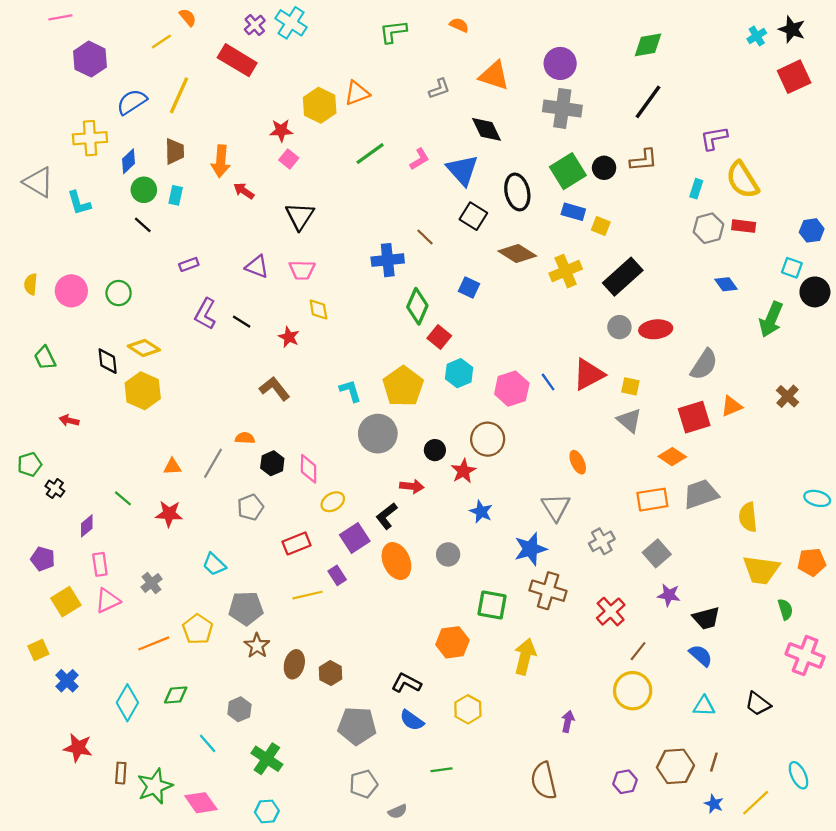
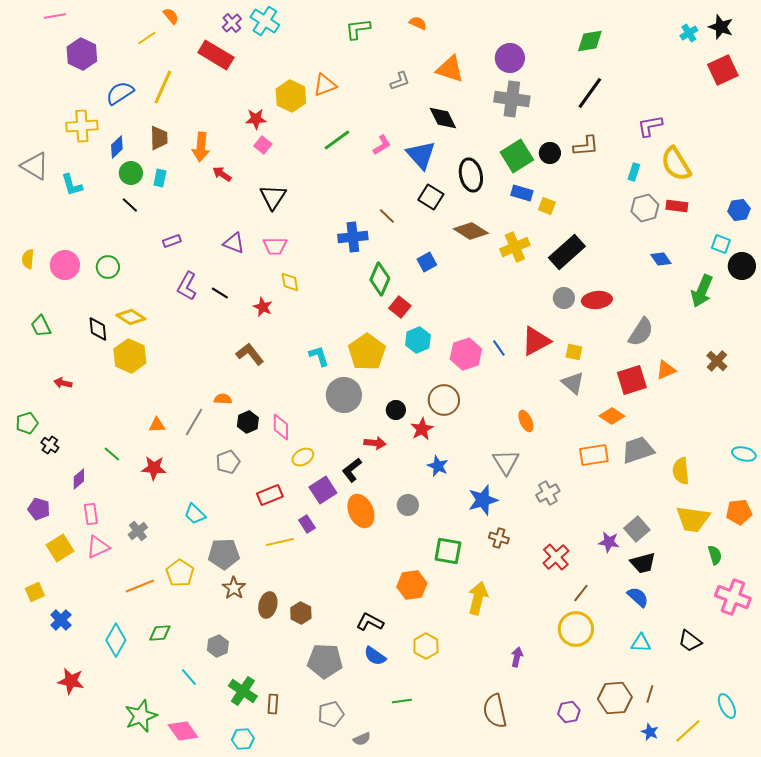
blue square: (469, 288) -> (427, 262), turned 36
gray square: (657, 553) -> (637, 529), moved
brown cross: (548, 591) -> (499, 538), size x0.6
brown rectangle: (121, 773) -> (273, 704), moved

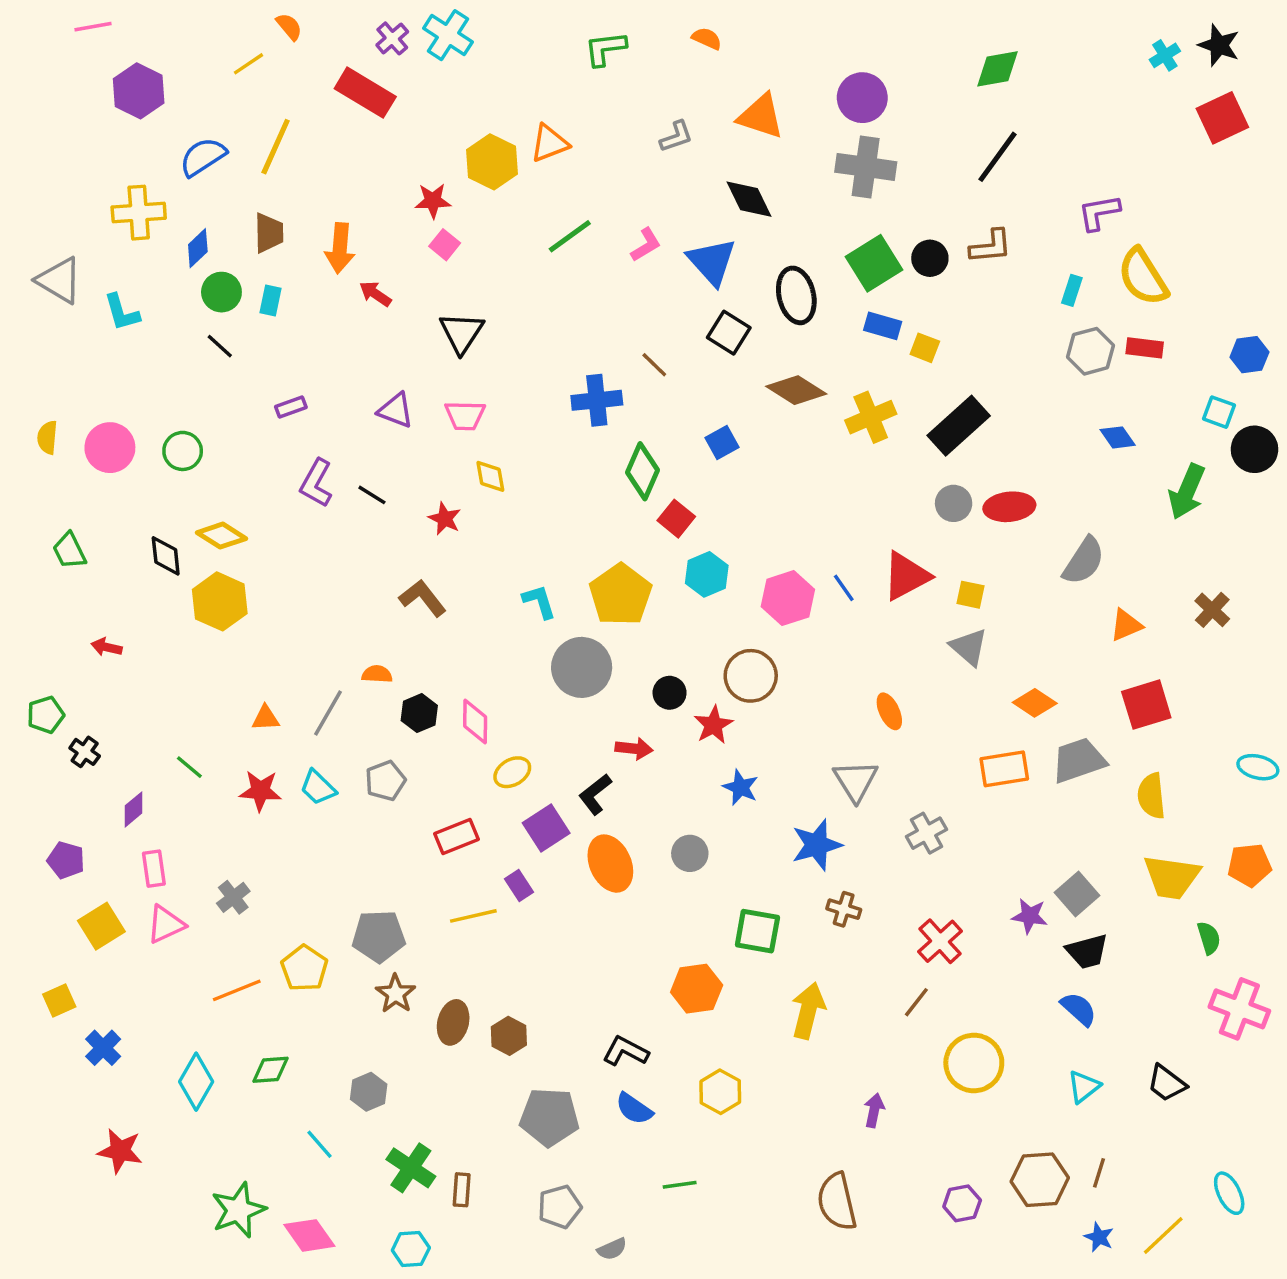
red square: (632, 380) -> (1146, 705), moved
cyan trapezoid: (195, 514) -> (318, 787), moved
brown line: (581, 593) -> (916, 1002), moved
cyan triangle: (641, 643) -> (1084, 1087), turned -40

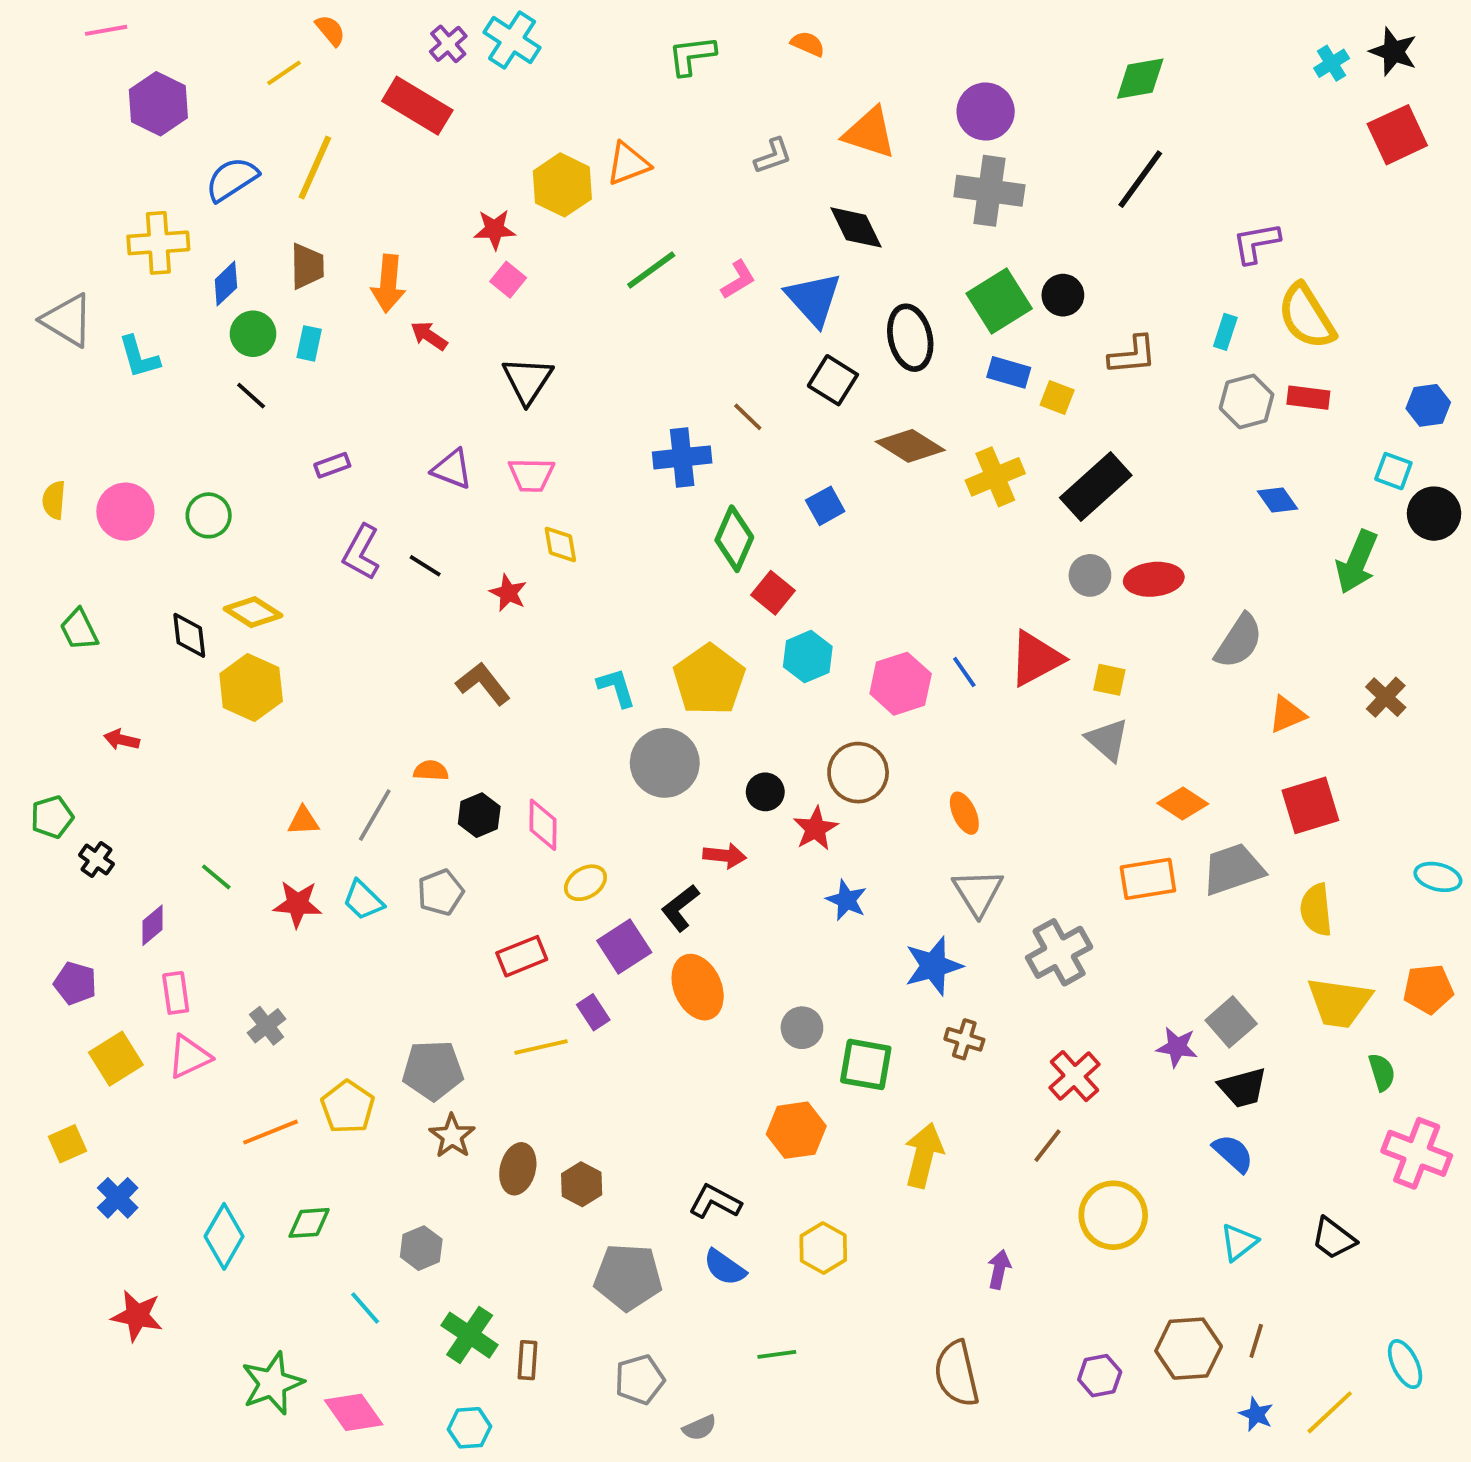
brown L-shape: (991, 246) -> (1132, 355), moved
orange ellipse: (889, 711) -> (964, 813), moved
gray cross: (927, 833) -> (1059, 952), size x1.4
gray circle: (690, 853) -> (802, 1028), moved

